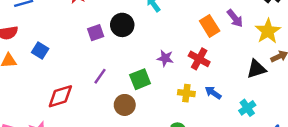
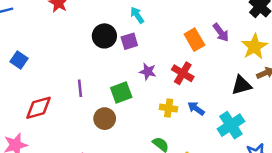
purple square: (96, 33) -> (129, 41), moved
purple line: (100, 76) -> (80, 88), turned -42
cyan cross: (247, 108) -> (231, 125), size x1.5

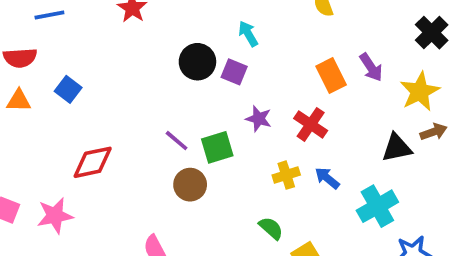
purple square: (129, 41) -> (234, 72), turned 36
purple line: (80, 88) -> (177, 141), moved, turned -48
yellow cross: (169, 108) -> (286, 175), turned -30

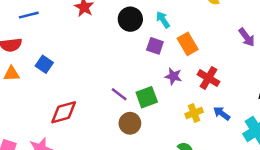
black circle: (197, 62) -> (130, 19), moved
orange rectangle: (331, 75) -> (188, 44), moved

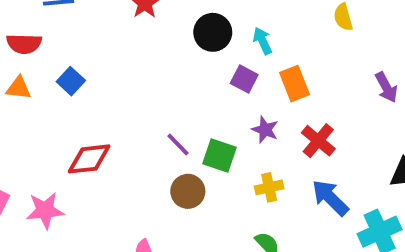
green square: (147, 97) -> (219, 155), turned 30
yellow cross: (194, 113) -> (269, 187), moved
blue arrow: (222, 113) -> (330, 198), size x1.5

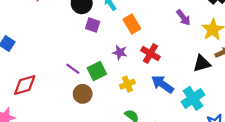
purple square: (244, 79) -> (93, 25), moved
green square: (219, 155) -> (97, 71), turned -36

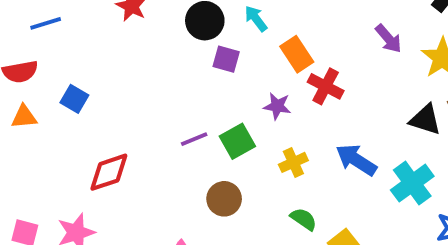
red cross: (150, 54) -> (326, 86), moved
black triangle: (202, 63) -> (425, 120), turned 36
purple line: (73, 69) -> (194, 139), turned -56
brown circle: (83, 94) -> (224, 199), moved

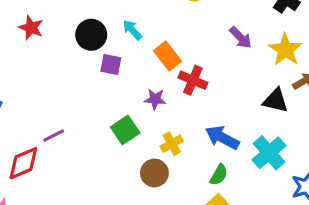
purple line: (194, 139) -> (54, 135), moved
brown circle: (224, 199) -> (154, 173), moved
green semicircle: (304, 219) -> (219, 175), moved, turned 90

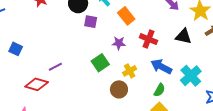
red cross: (193, 80) -> (148, 39), moved
black triangle: (275, 101) -> (183, 36), moved
red diamond: (23, 163) -> (37, 84), turned 40

